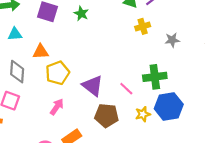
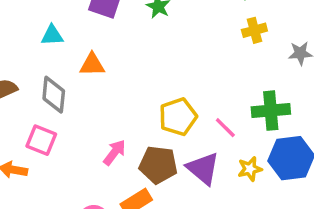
yellow pentagon: (58, 73) -> (178, 117), moved
purple triangle: (93, 86) -> (203, 168), moved
brown pentagon: (107, 115) -> (158, 165), moved

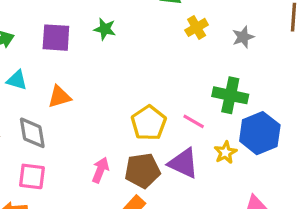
cyan triangle: (52, 35) -> (17, 80), turned 35
green cross: (271, 111) -> (230, 95), turned 32

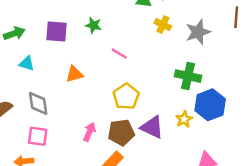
yellow cross: (197, 27) -> (163, 25), turned -35
gray star: (243, 37) -> (198, 32), size x1.5
orange triangle: (59, 97) -> (74, 74), moved
pink line: (194, 121) -> (119, 54), moved

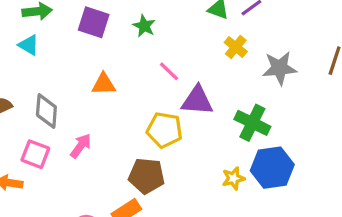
cyan triangle: (27, 63) -> (29, 45), moved
yellow pentagon: (126, 96) -> (164, 130), turned 30
purple triangle: (152, 127) -> (197, 101), moved, turned -35
pink arrow: (89, 132) -> (81, 146), moved

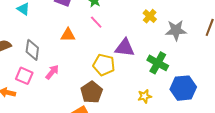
pink line: (169, 71) -> (96, 22), moved
blue hexagon: (272, 168) -> (183, 88), moved
brown pentagon: (147, 176) -> (92, 92), turned 30

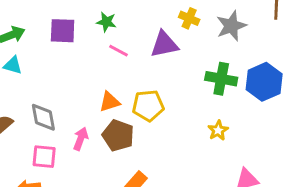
orange triangle: (68, 35) -> (110, 102), moved
purple triangle: (125, 48) -> (164, 44), moved
blue hexagon: (183, 88) -> (264, 82), moved
brown pentagon: (92, 92) -> (118, 135), moved

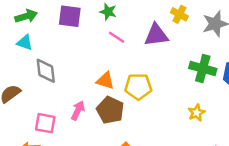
orange triangle: (110, 102) -> (105, 81), turned 30
gray diamond: (43, 117) -> (46, 71), moved

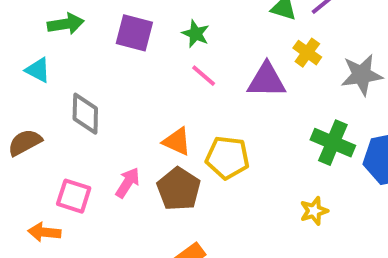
cyan triangle: (25, 43) -> (38, 70), moved

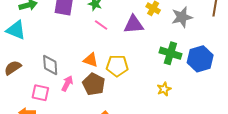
cyan triangle: (38, 70) -> (16, 30), size x1.5
gray diamond: (85, 114) -> (50, 65), moved

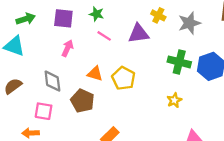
yellow pentagon: (117, 66) -> (123, 78), turned 30
pink arrow: (67, 83) -> (68, 48), moved
brown pentagon: (94, 84) -> (82, 101), moved

